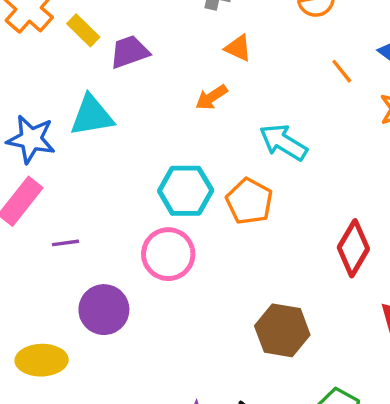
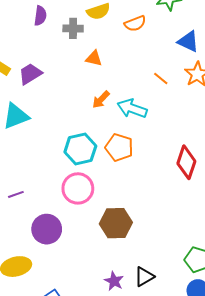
orange line: (342, 71) -> (161, 79), moved
orange arrow: (211, 97) -> (101, 100), moved
brown hexagon: (282, 330) -> (116, 223), moved

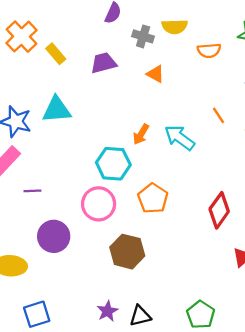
purple trapezoid: (30, 74) -> (103, 63), moved
orange arrow: (101, 100) -> (141, 134), moved, turned -30
orange pentagon: (119, 147) -> (153, 198), moved

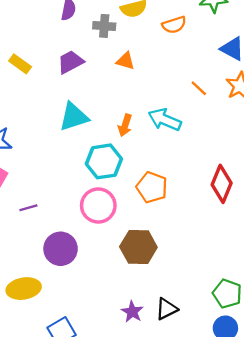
cyan triangle: (57, 110) -> (74, 117), moved

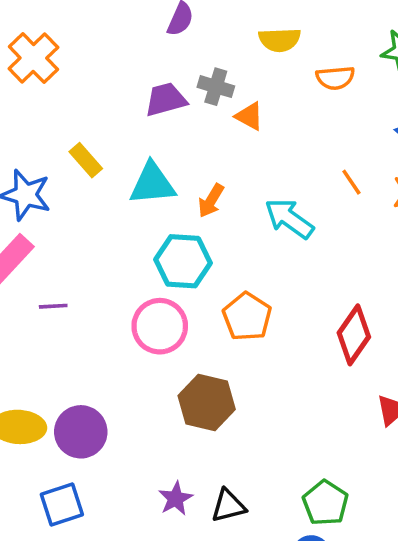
gray cross: (104, 26) -> (216, 87), moved
yellow rectangle: (20, 64) -> (86, 160), moved
orange arrow: (125, 125) -> (211, 201), moved
purple circle: (61, 249) -> (81, 432), moved

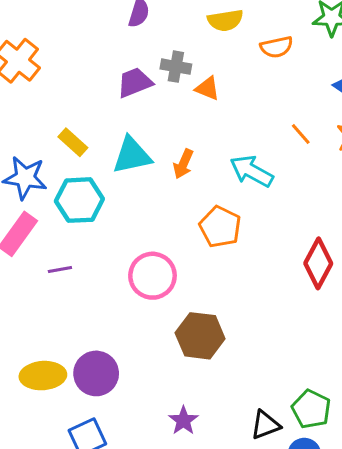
cyan hexagon: (183, 261) -> (79, 200), moved
orange pentagon: (247, 317) -> (220, 227), moved
black triangle: (228, 506) -> (265, 425), moved

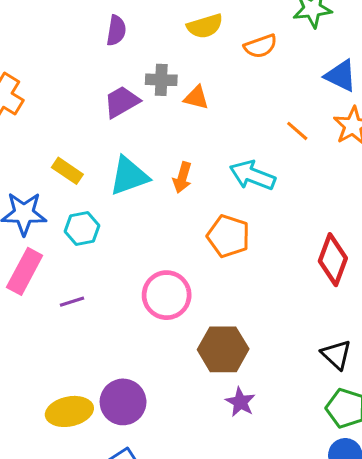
cyan hexagon: (79, 200) -> (82, 229), size x0.7
purple star: (183, 421) -> (240, 402), moved
black triangle: (265, 425) -> (336, 355), moved, turned -48

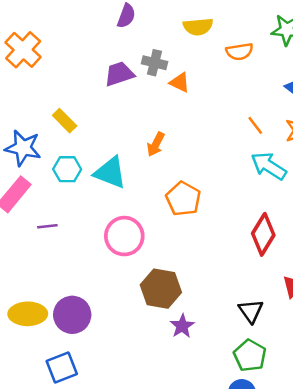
cyan arrow: (252, 175) -> (269, 166), moved
cyan triangle: (129, 176) -> (110, 173), moved, turned 30
purple star: (240, 402) -> (182, 326), moved

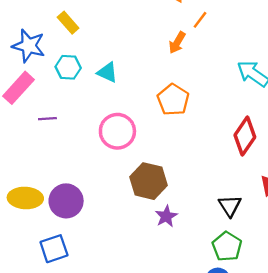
orange line: (255, 125) -> (200, 20), moved, turned 72
orange arrow: (156, 144) -> (177, 43), moved
cyan triangle: (110, 173) -> (107, 72), size x0.7

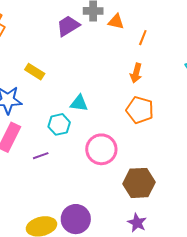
orange arrow: (177, 43) -> (136, 73), moved
cyan hexagon: (68, 67) -> (59, 124), moved
purple star: (166, 216) -> (137, 223), moved

